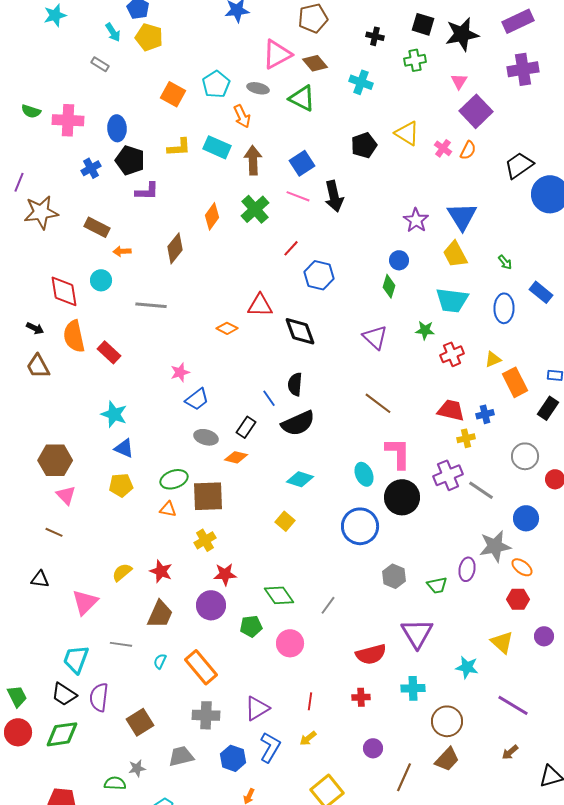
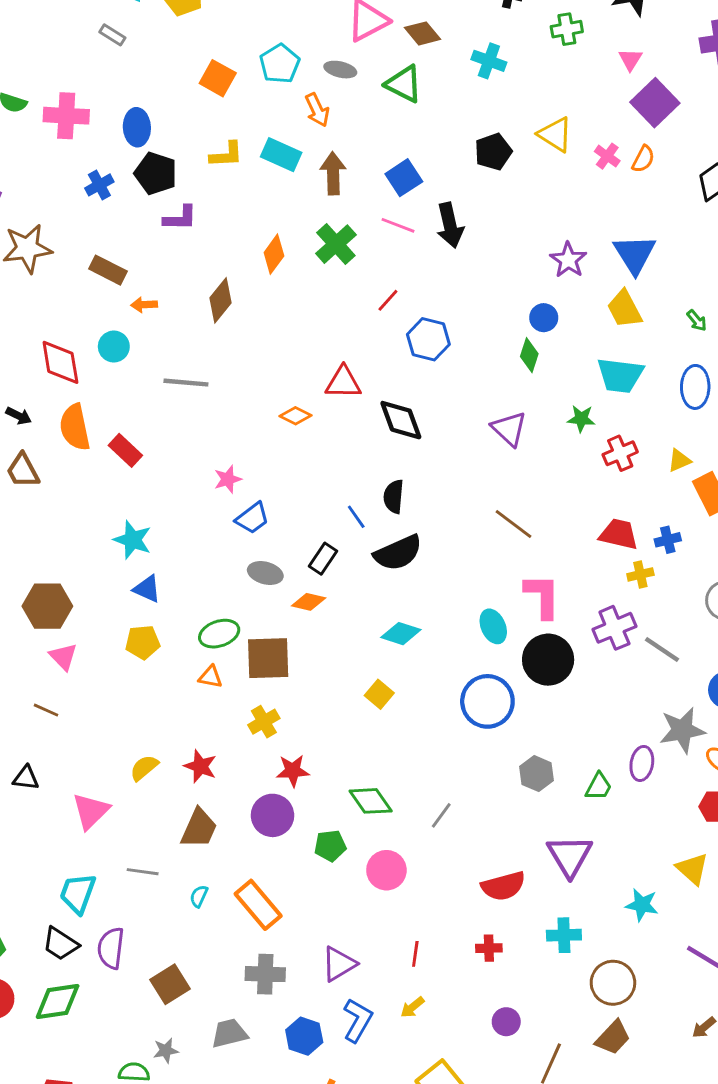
green trapezoid: (437, 585) -> (599, 787), turned -50

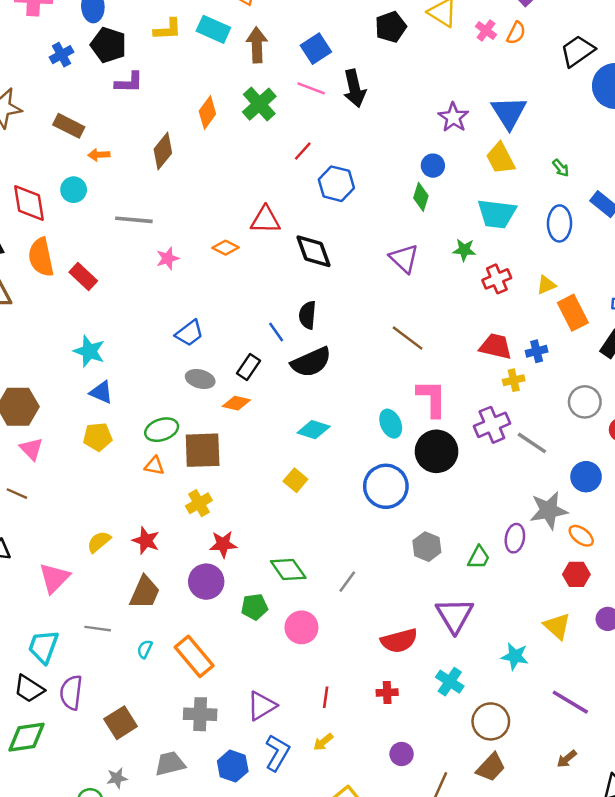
pink star: (228, 479) -> (168, 258), moved
cyan cross: (564, 935) -> (450, 682), turned 36

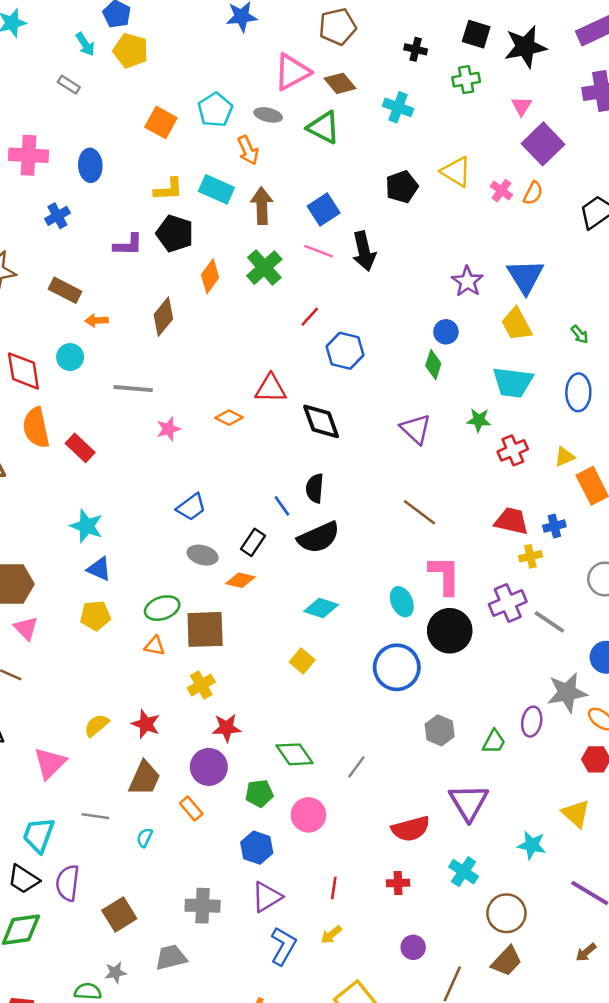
black pentagon: (109, 45) -> (175, 233), moved
orange rectangle: (194, 656) -> (191, 809), moved, size x0.6
blue hexagon: (233, 766) -> (257, 848), moved

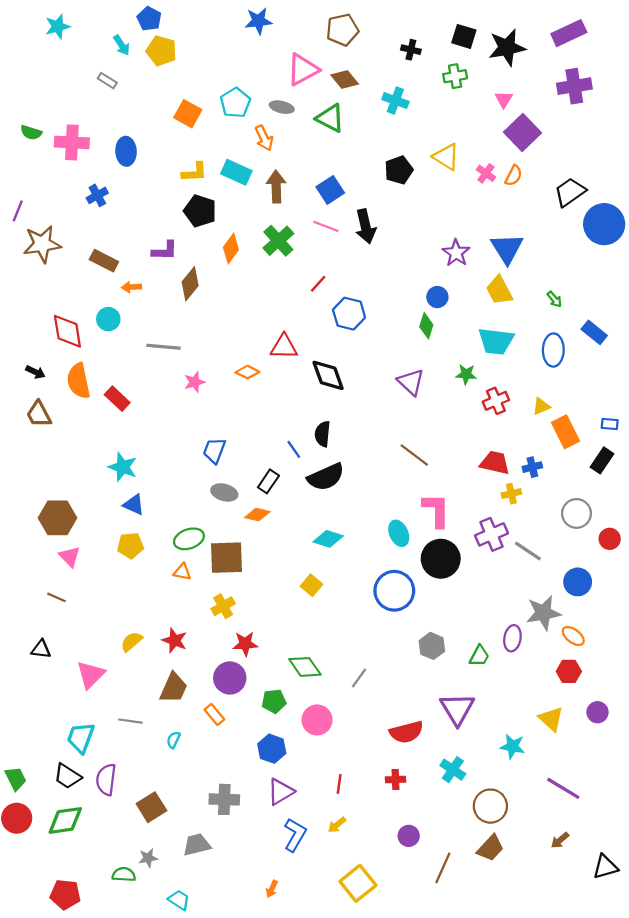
purple L-shape: (128, 245) -> (165, 251), moved
blue trapezoid: (191, 507) -> (214, 451), turned 148

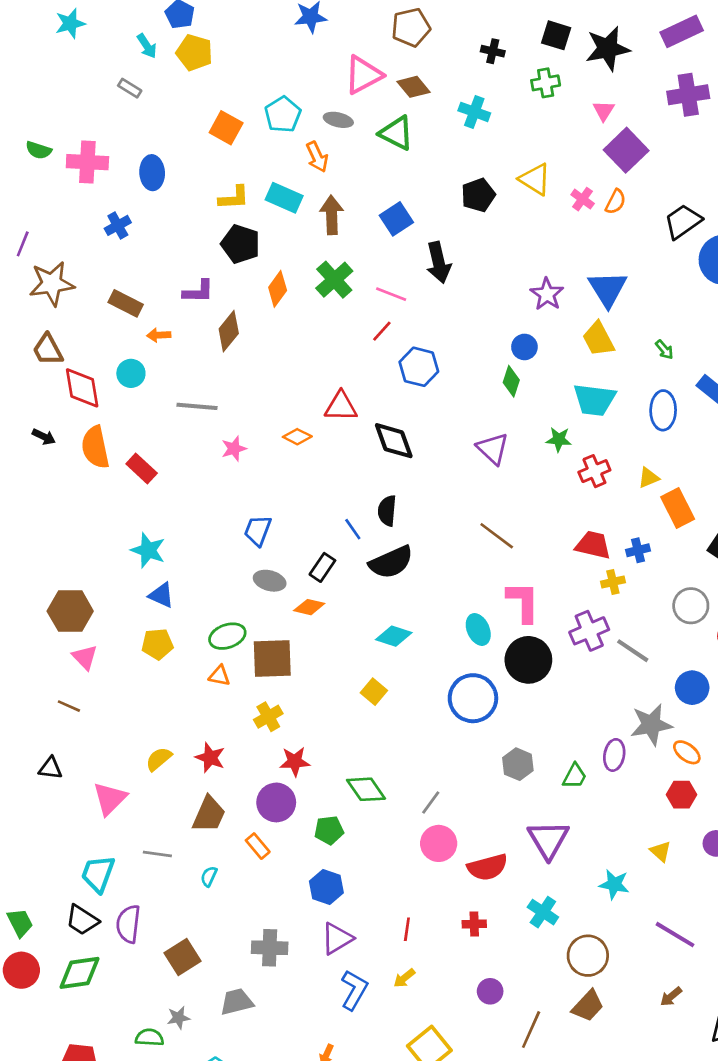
pink line: (326, 226) -> (391, 294), moved
brown trapezoid: (39, 414) -> (48, 350), moved
yellow triangle: (551, 719) -> (660, 851), size x0.7
pink circle: (317, 720) -> (439, 843), moved

